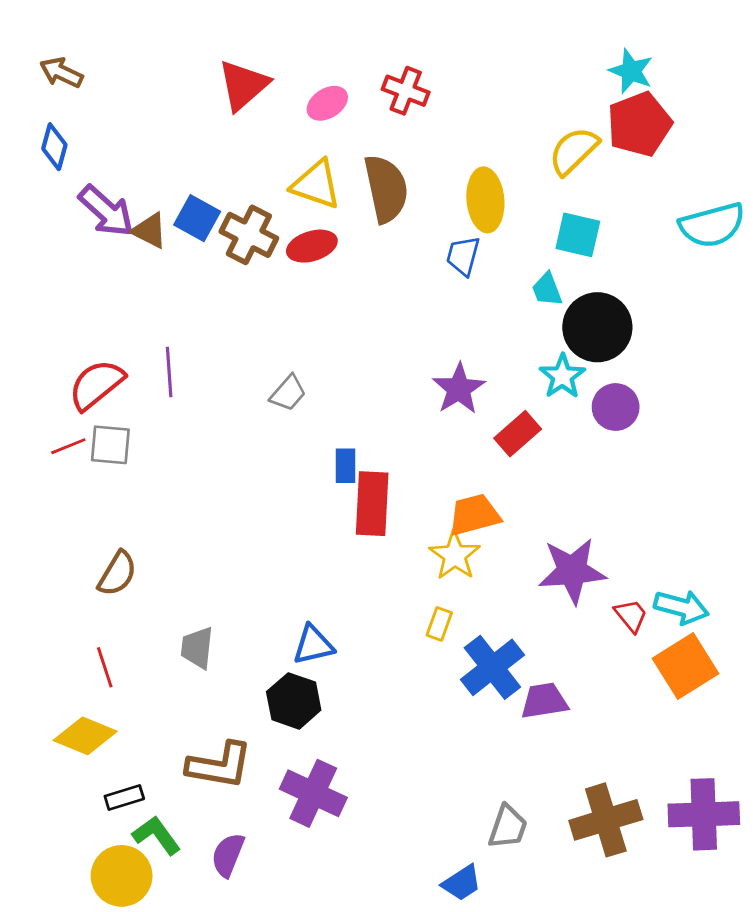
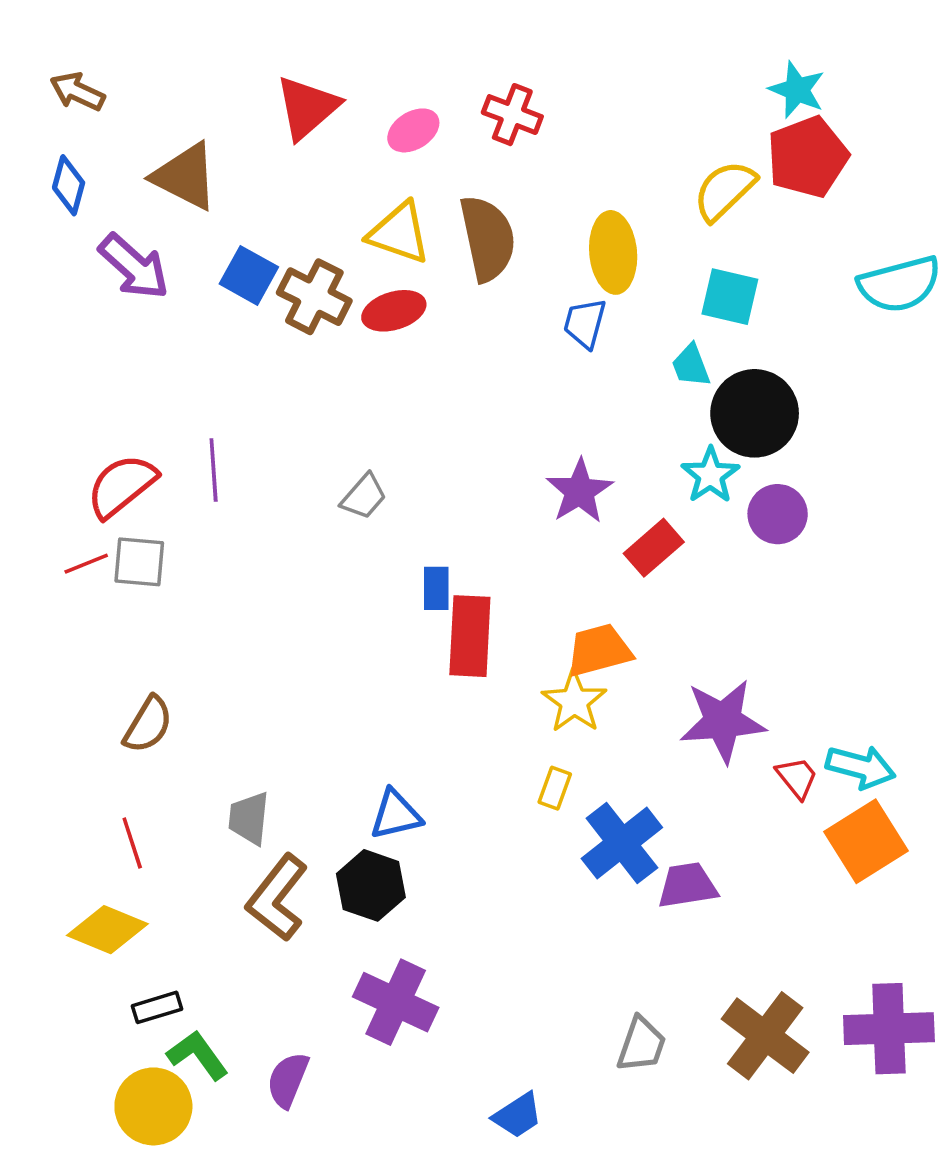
brown triangle: (150, 231) -> (185, 176), moved, size x1.5
brown L-shape: (220, 765) -> (277, 898), moved, turned 118
brown cross: (606, 820) -> (765, 1036), turned -36
blue trapezoid: (462, 883) -> (518, 1115), moved

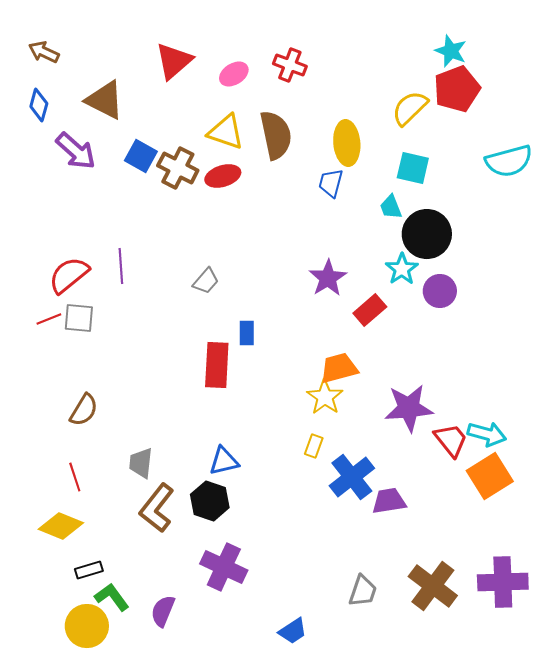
red rectangle: (470, 636) -> (217, 365), moved
red trapezoid: (797, 778) -> (451, 440), size x1.4

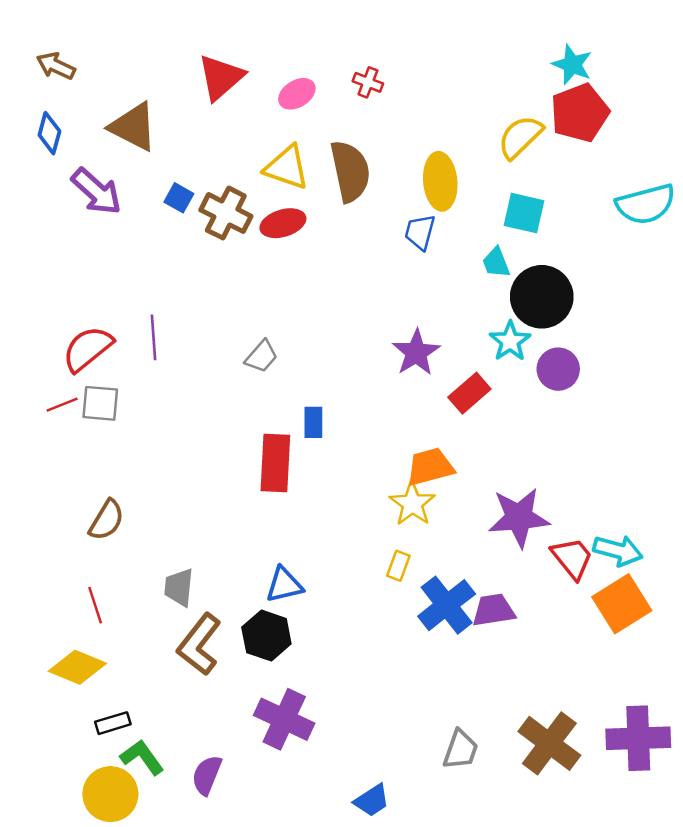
red cross: (290, 65) -> (368, 82), size x0.7
blue square: (141, 156) -> (179, 198), size x0.7
purple trapezoid: (389, 501) -> (494, 610), moved

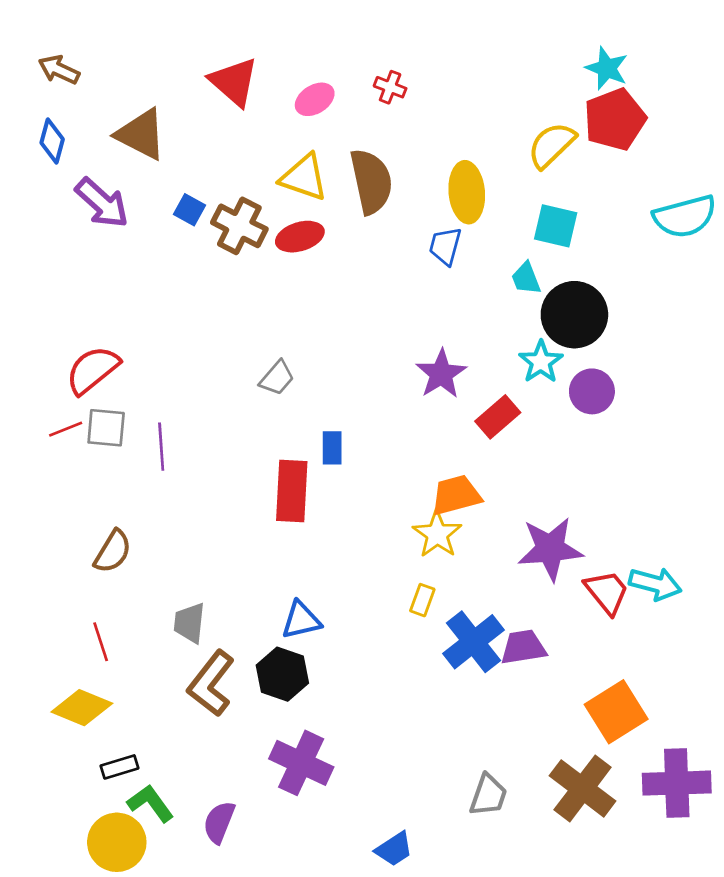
red triangle: (221, 77) -> (234, 82), turned -38
purple line: (154, 337) -> (161, 447), moved
orange square: (622, 604) -> (616, 712), moved

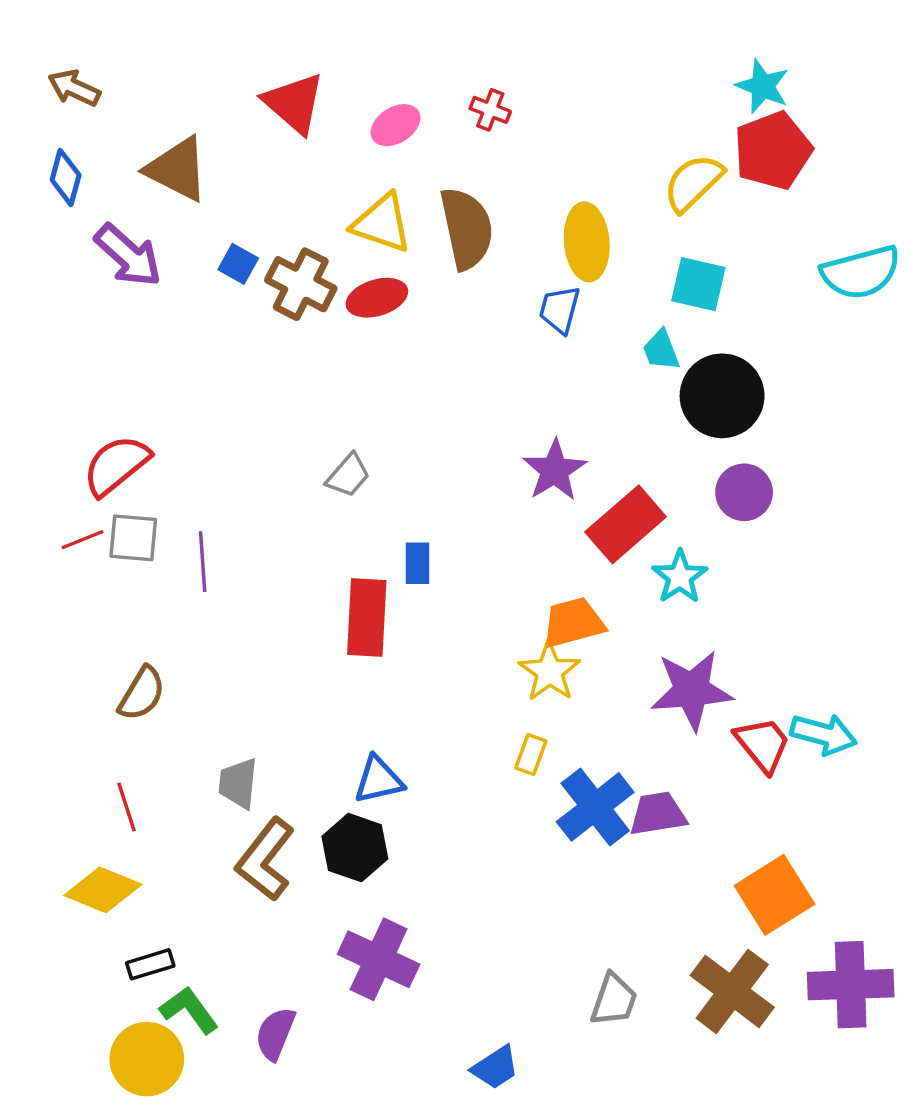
cyan star: (541, 362) -> (680, 577), moved
red rectangle: (498, 417) -> (626, 524), size x1.4

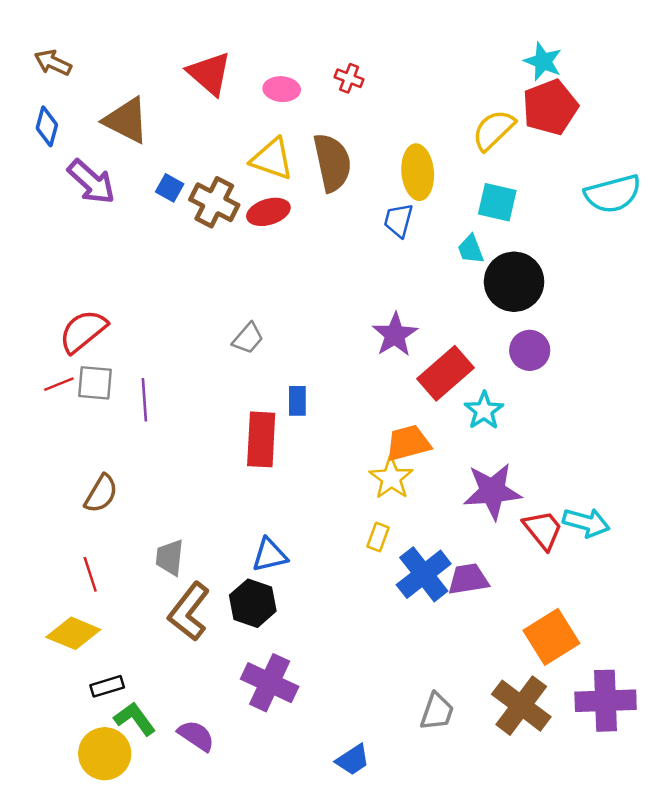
pink ellipse: (395, 125) -> (282, 89), turned 36
purple semicircle: (275, 1034) -> (196, 736), turned 102

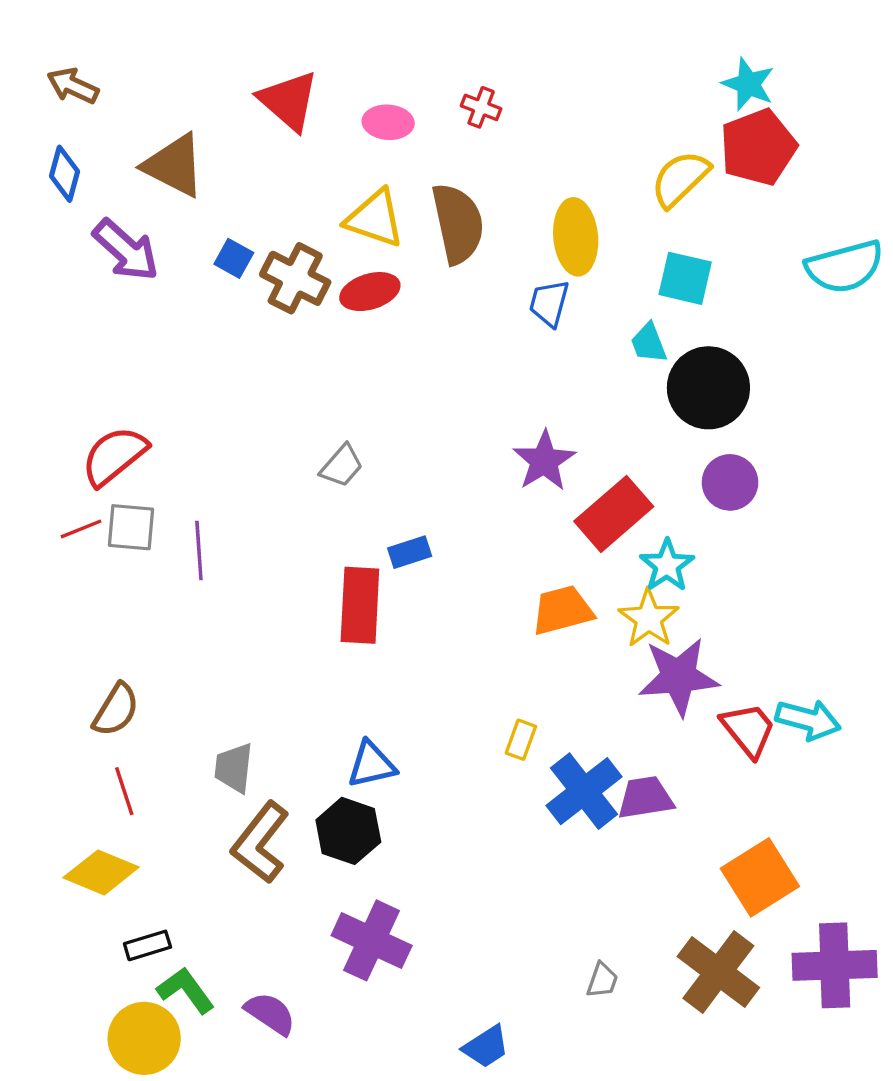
blue rectangle: (297, 401) -> (410, 552), turned 72
yellow star: (391, 478) -> (649, 619), moved
brown semicircle: (101, 494) -> (116, 710), moved
gray trapezoid: (437, 712) -> (602, 980), size x0.7

